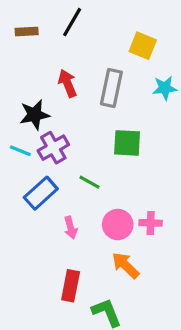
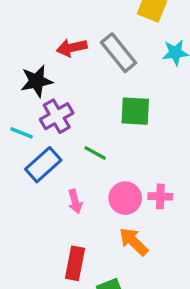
red arrow: (67, 83) -> (72, 48), turned -80
gray rectangle: (111, 88) -> (119, 53), turned -51
cyan line: (20, 151) -> (22, 133), moved

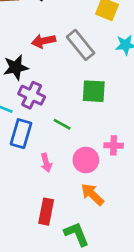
purple cross: (57, 116) -> (32, 95), turned -35
blue rectangle: (43, 165) -> (21, 134), turned -32
pink cross: (160, 196) -> (114, 145), moved

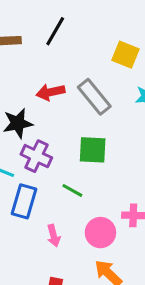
green square: (94, 91) -> (93, 150), moved

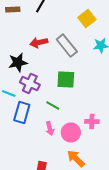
yellow square: (125, 55) -> (87, 18), turned 30
pink arrow: (54, 236) -> (50, 128), moved

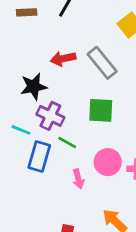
green line: (53, 105) -> (67, 142), moved
pink circle: (71, 132) -> (108, 162), moved

